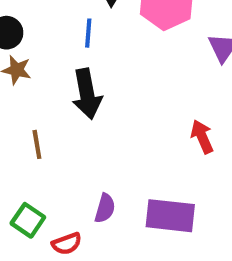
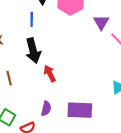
red arrow: (202, 137) -> (50, 73), moved

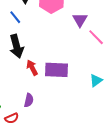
blue line: (32, 19) -> (15, 17), turned -40
purple rectangle: (80, 110) -> (56, 70), moved

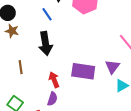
purple triangle: (80, 20) -> (112, 67), moved
red arrow: (32, 68) -> (54, 80), moved

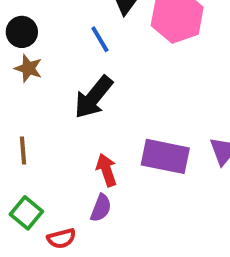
black arrow: (45, 44) -> (93, 97), turned 45
brown line: (21, 67) -> (23, 150), moved

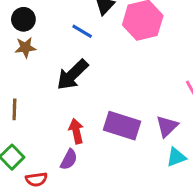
blue line: (100, 39) -> (82, 31), turned -35
brown star: (28, 68) -> (25, 47), turned -30

